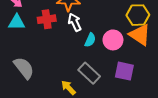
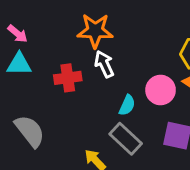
red cross: (47, 19) -> (68, 78), moved
cyan semicircle: (90, 40) -> (127, 105), moved

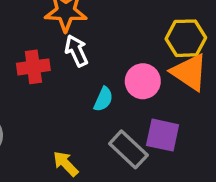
gray rectangle: (126, 139) -> (128, 149), moved

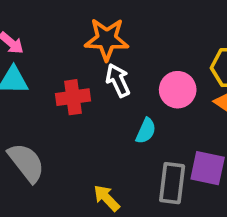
pink circle: (143, 81) -> (178, 90), moved
gray rectangle: (128, 149) -> (172, 183), turned 54

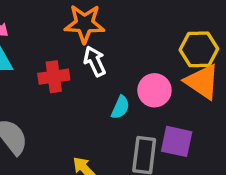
pink circle: (178, 90) -> (154, 90), moved

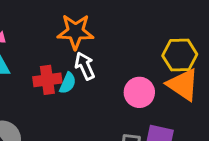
cyan semicircle: (120, 107) -> (68, 83), moved

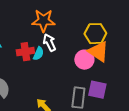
yellow hexagon: (180, 55) -> (95, 34), moved
orange triangle: (183, 85) -> (98, 52), moved

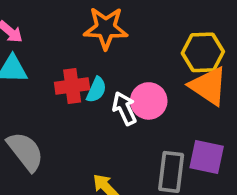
white arrow: (49, 43) -> (124, 108), moved
pink circle: (84, 60) -> (149, 101), moved

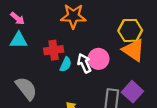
cyan semicircle: (96, 90) -> (66, 64), moved
purple square: (207, 157) -> (132, 92), turned 30

